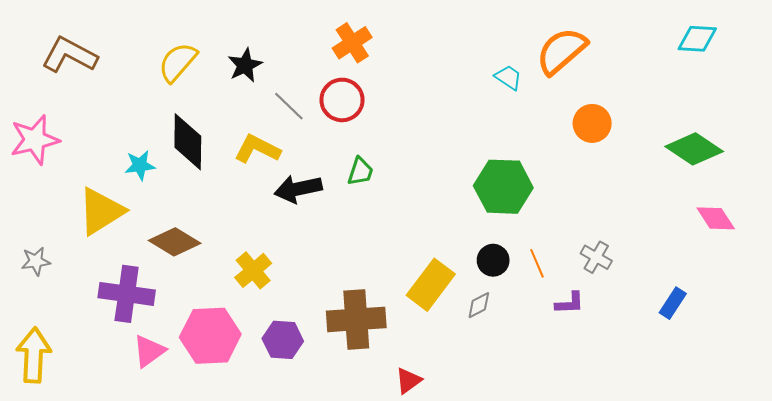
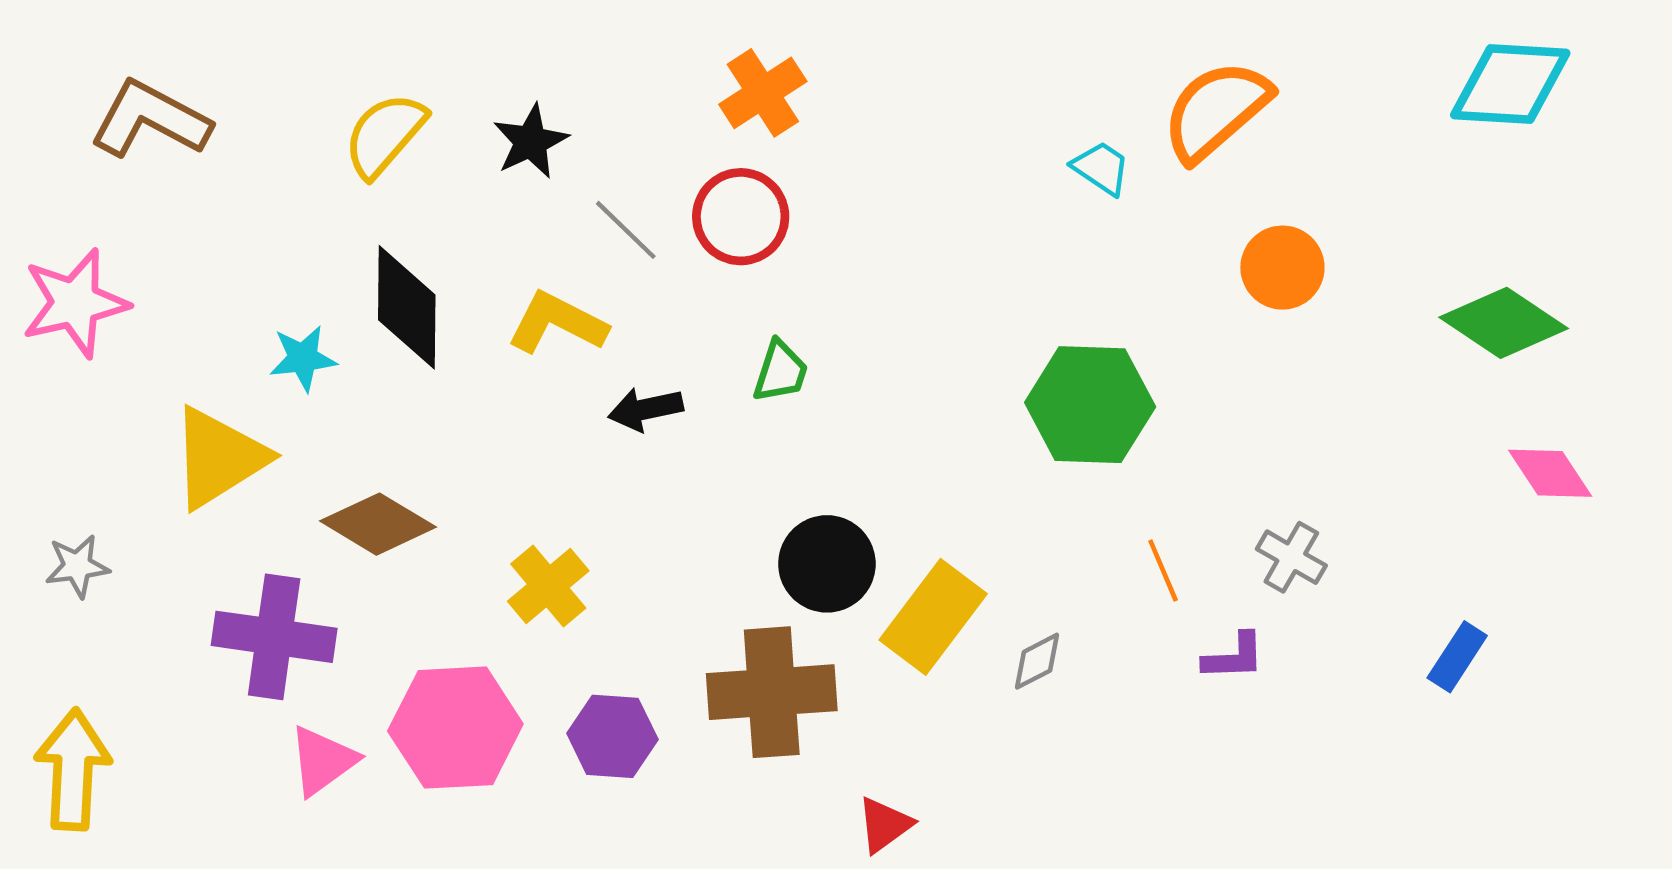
cyan diamond: (697, 39) -> (1510, 84), size x1.4
black arrow: (298, 189) -> (646, 409), size x0.7
black circle: (493, 260) -> (827, 564), moved, size x1.4

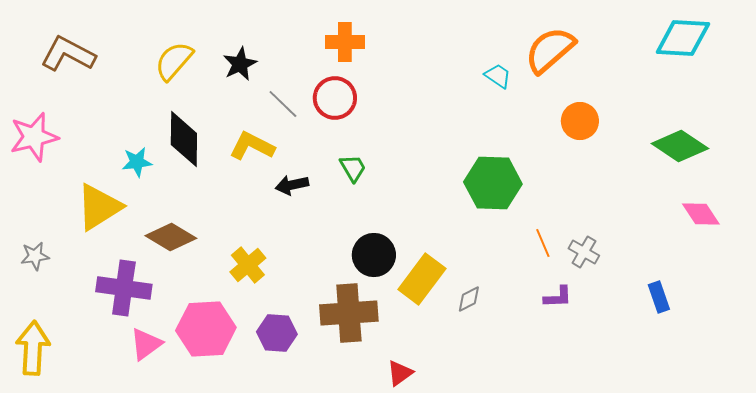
orange cross: (763, 93) -> (345, 42), turned 33
green trapezoid: (780, 371) -> (353, 168), turned -48
orange line: (1163, 571) -> (543, 243), moved
blue rectangle: (1457, 657) -> (659, 297), turned -52

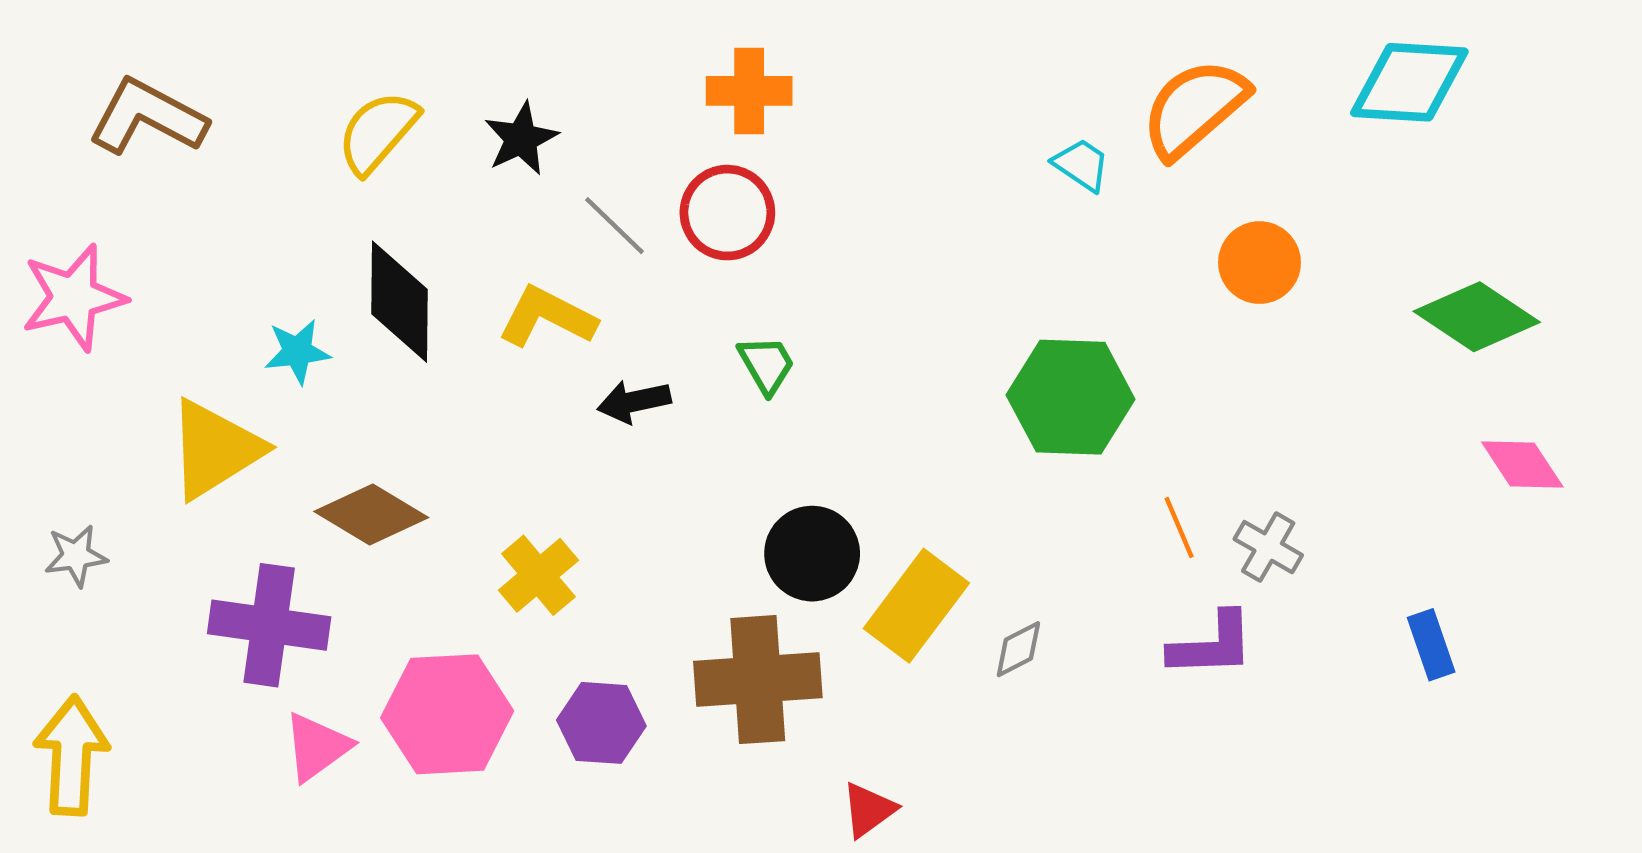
cyan diamond: (683, 38) -> (1409, 82), moved
purple L-shape: (558, 297) -> (1212, 645), size x1.4

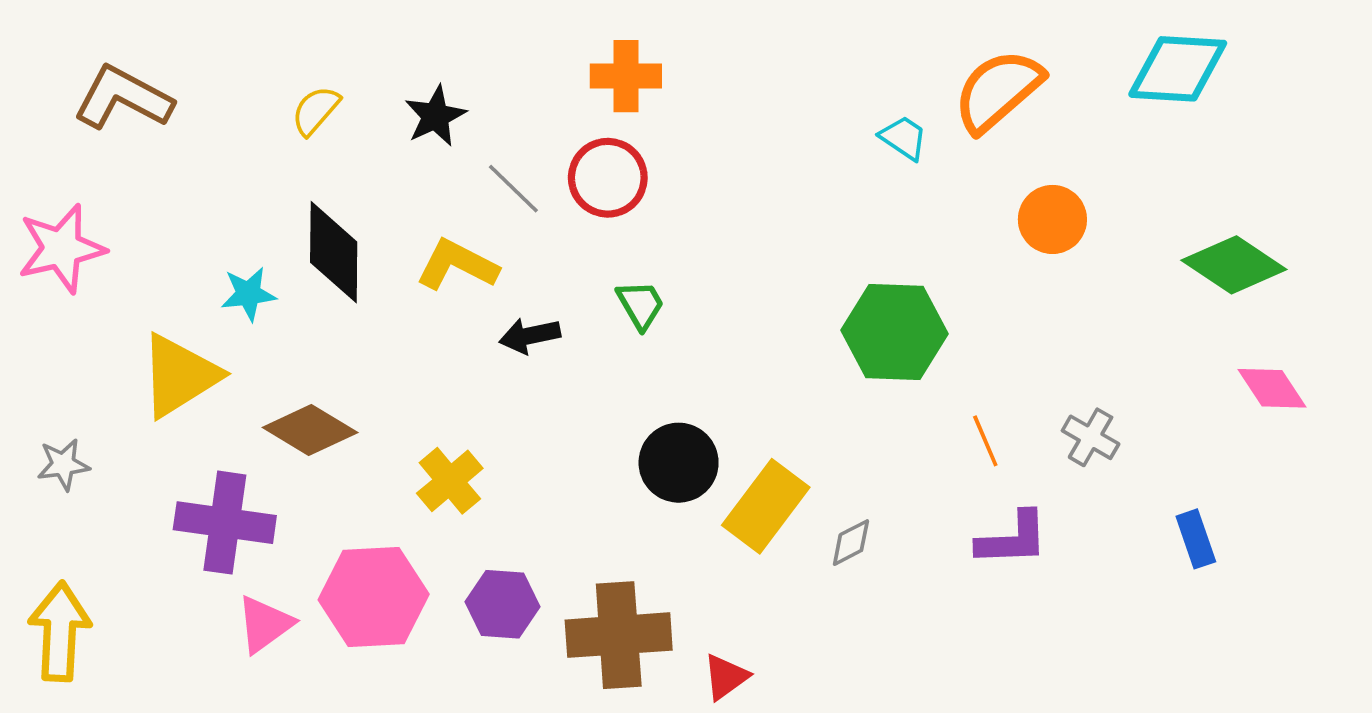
yellow semicircle: (378, 132) -> (316, 111), size x0.7
gray cross: (1268, 547) -> (1091, 437), moved
brown cross: (758, 680) -> (619, 635), moved

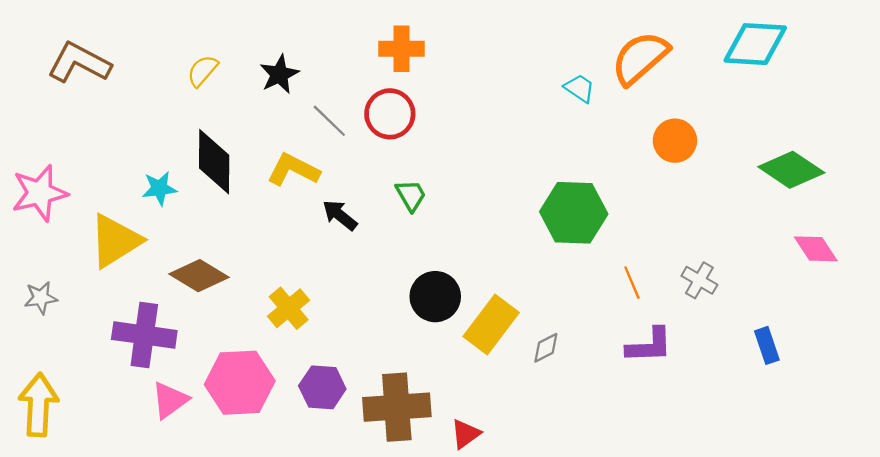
pink star: (61, 249) -> (40, 193), moved
black arrow: (530, 336) -> (340, 215), turned 51

